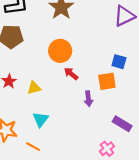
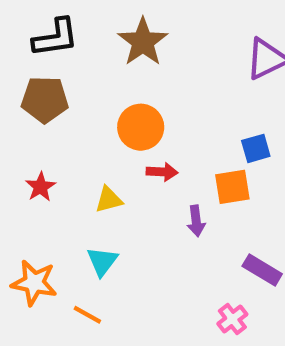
blue square: (119, 62) -> (256, 148), turned -32
red arrow: (71, 74) -> (162, 172), turned 144
yellow triangle: (34, 88) -> (109, 200), moved

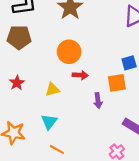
orange line: (87, 315) -> (57, 149), moved

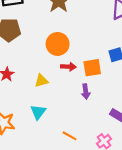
orange square: (117, 83) -> (92, 68), moved
orange line: (57, 149) -> (69, 136), moved

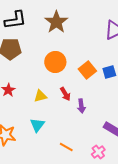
red arrow: (68, 67) -> (65, 94), moved, turned 56
orange square: (92, 68) -> (87, 70), moved, turned -30

